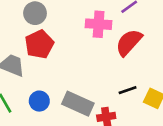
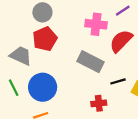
blue circle: (39, 101) -> (43, 87), size x1.6
gray rectangle: (78, 104) -> (91, 62), moved

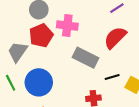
pink cross: (96, 24) -> (67, 26), moved
gray trapezoid: (21, 56) -> (18, 52), turned -80

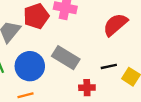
gray rectangle: (85, 58) -> (66, 58), moved

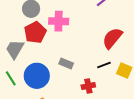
red semicircle: (115, 25) -> (112, 38), moved
gray rectangle: (66, 58) -> (66, 64), size x0.6

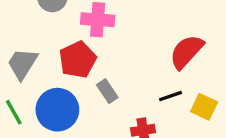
red pentagon: (35, 32) -> (78, 60), moved
gray rectangle: (66, 64) -> (107, 91), turned 32

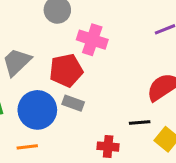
gray rectangle: (107, 91) -> (73, 103), moved, turned -50

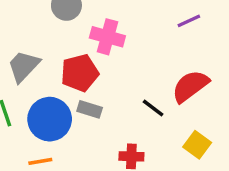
black line: (140, 123) -> (153, 108), moved, turned 45

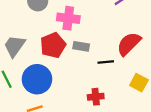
black line: (153, 108) -> (106, 62), turned -35
gray rectangle: (90, 109) -> (81, 46), moved

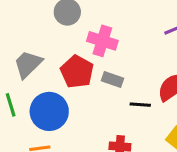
red pentagon: (53, 45) -> (77, 72), turned -30

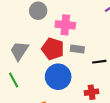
blue circle: (49, 111) -> (58, 77), moved

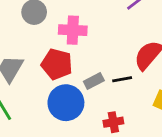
gray rectangle: (77, 49) -> (94, 81), moved, turned -32

